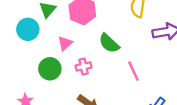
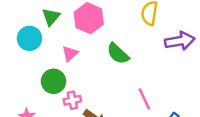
pink cross: (84, 66) -> (72, 100), moved
pink line: (133, 71) -> (144, 99), moved

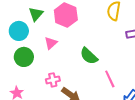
green semicircle: (118, 54) -> (89, 56), moved
green circle: (53, 81) -> (24, 57), moved

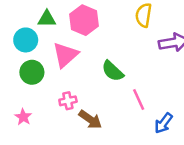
green triangle: (36, 14) -> (47, 19), turned 49
pink triangle: (51, 43) -> (65, 55), size x1.6

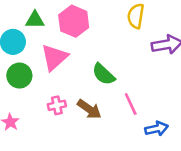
brown arrow: (90, 119) -> (89, 109), moved
blue arrow: (163, 123) -> (157, 129), turned -140

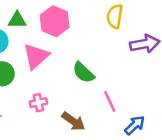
brown arrow: (89, 109) -> (73, 121), moved
blue arrow: (157, 129) -> (135, 125), turned -30

